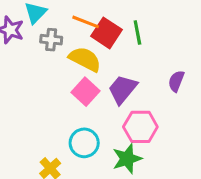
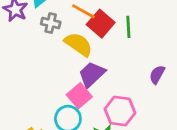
purple trapezoid: (123, 89) -> (92, 74), moved
pink square: (85, 92) -> (79, 96), moved

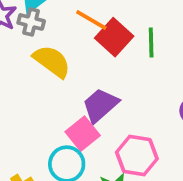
gray cross: (51, 23) -> (31, 22), moved
yellow semicircle: (78, 44) -> (52, 61), moved

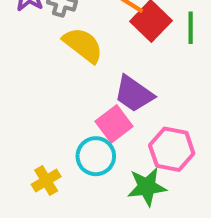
purple trapezoid: (100, 105) -> (134, 94), turned -105

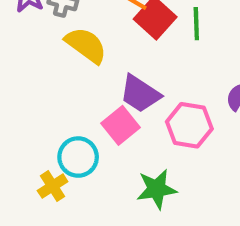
pink hexagon: (172, 149) -> (189, 125), moved
cyan circle: (96, 156) -> (78, 157), moved

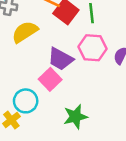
yellow semicircle: (86, 45) -> (25, 32), turned -64
pink hexagon: (189, 125) -> (93, 48), moved

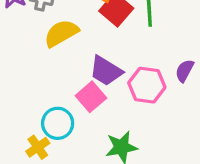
pink hexagon: (93, 48) -> (147, 85), moved

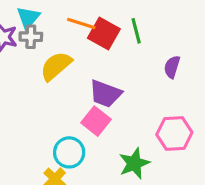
purple semicircle: (185, 71) -> (172, 67), moved
pink hexagon: (147, 85) -> (174, 133), moved

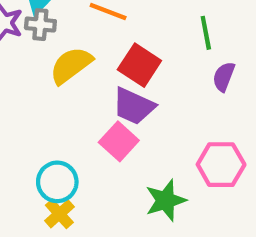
green line: (136, 31) -> (206, 33), moved
red square: (104, 33) -> (139, 65), moved
cyan circle: (69, 152) -> (57, 182), moved

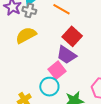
yellow semicircle: (71, 65) -> (26, 35), moved
cyan circle: (57, 182) -> (49, 87), moved

